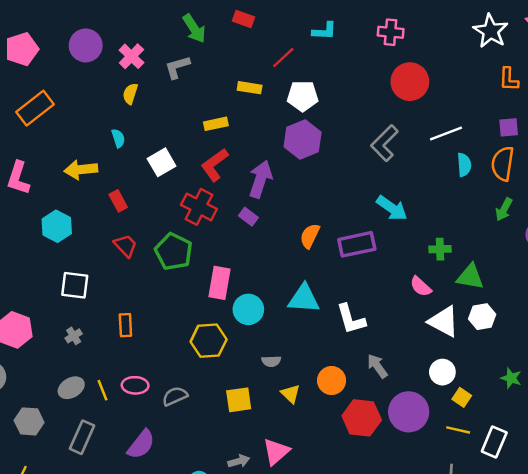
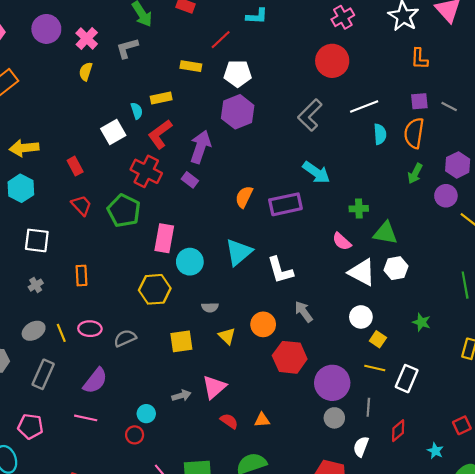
pink cross: (391, 32) -> (343, 17), moved, turned -35
cyan semicircle: (118, 138) -> (137, 111), moved
yellow arrow: (81, 170) -> (24, 148), moved
cyan triangle: (304, 299) -> (239, 252), turned -44
purple circle: (409, 412) -> (332, 383), moved

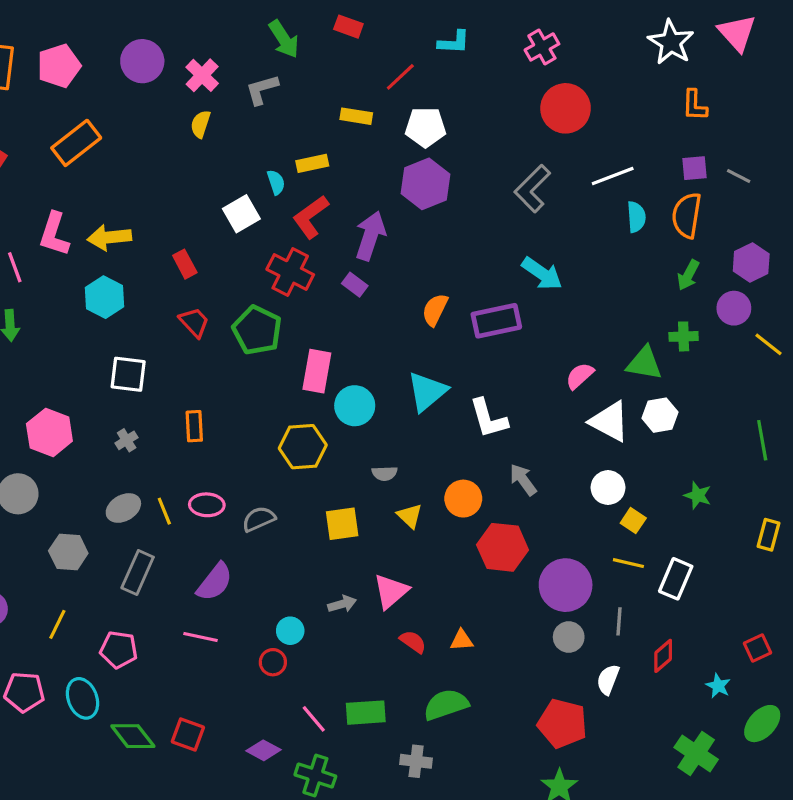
pink cross: (343, 17) -> (542, 47), moved
green cross: (359, 209) -> (684, 336), moved
pink semicircle: (342, 241) -> (580, 376), turned 96

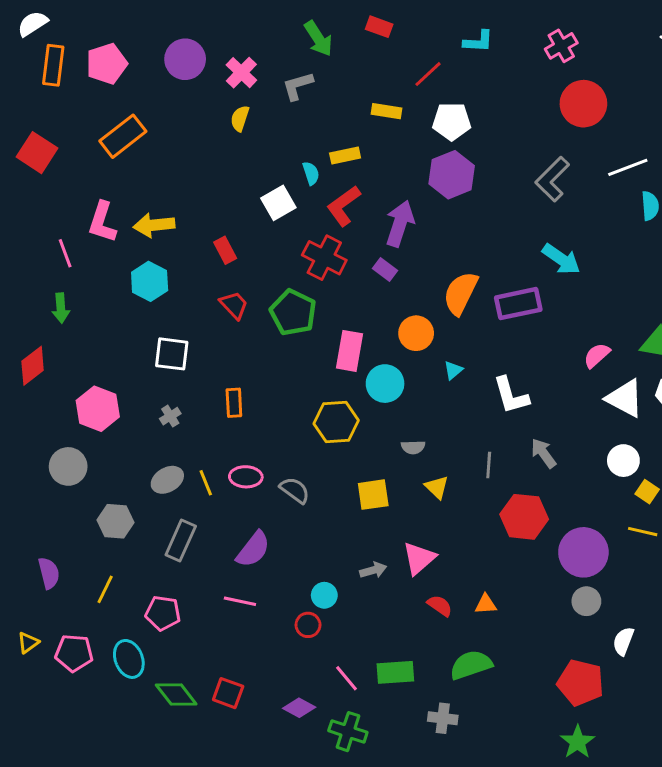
orange semicircle: (435, 310) -> (461, 293), size x1.4
cyan triangle: (427, 392) -> (453, 370), size x0.5
orange circle: (463, 499) -> (416, 333), moved
gray semicircle: (259, 519) -> (295, 490), turned 60
gray line: (619, 621) -> (489, 465), moved

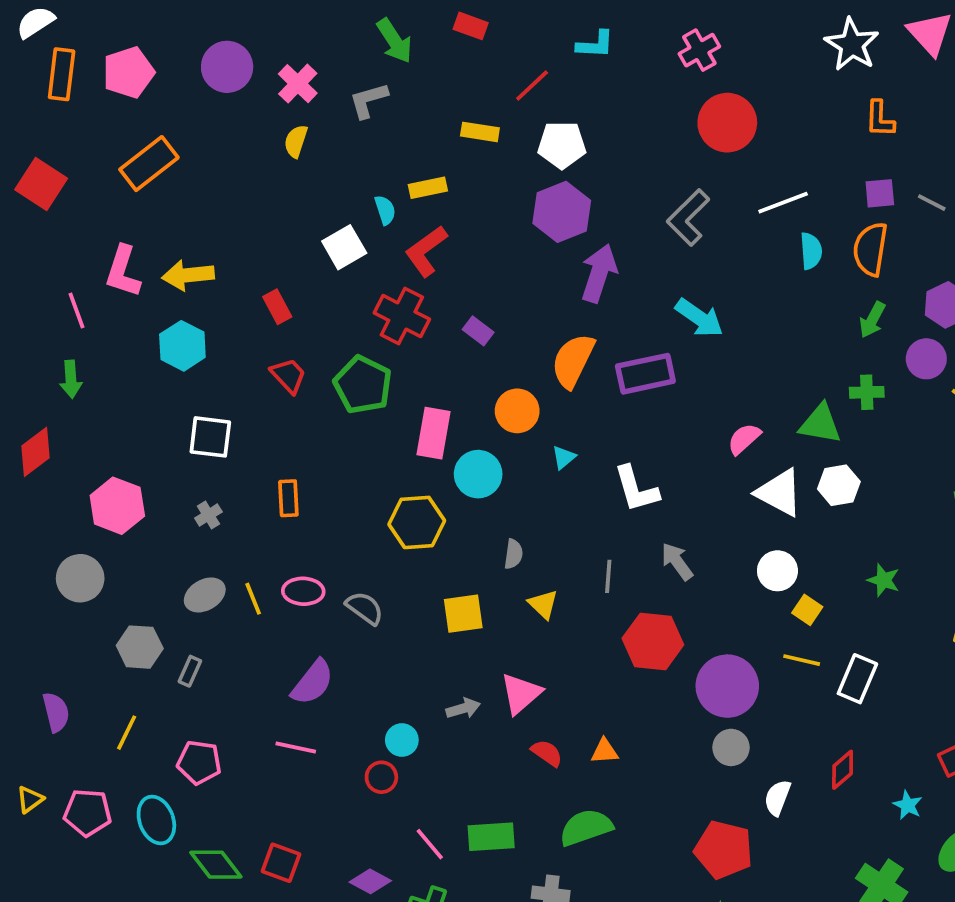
purple arrow: (400, 224) -> (599, 273), moved
gray semicircle: (413, 447) -> (513, 554), turned -80
gray rectangle: (181, 540) -> (190, 671), moved, size x0.6

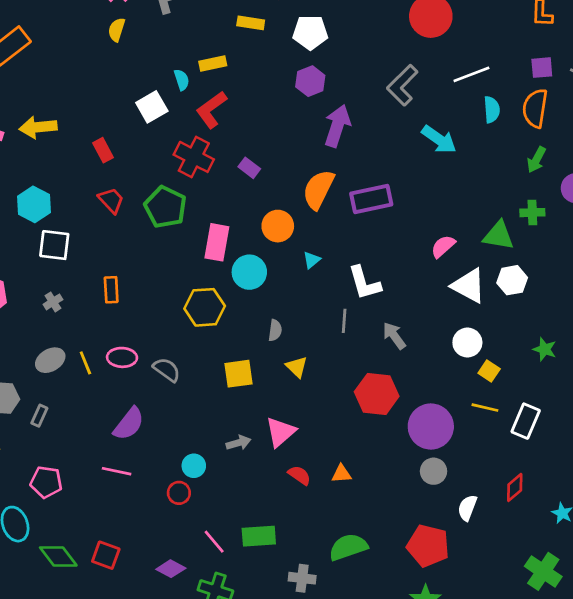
purple hexagon: (562, 212) -> (310, 81), size x0.7
cyan arrow: (699, 318) -> (439, 139), moved
cyan hexagon: (182, 346) -> (34, 204), moved
gray line: (608, 576) -> (344, 321), moved
green semicircle: (586, 827) -> (348, 547), moved

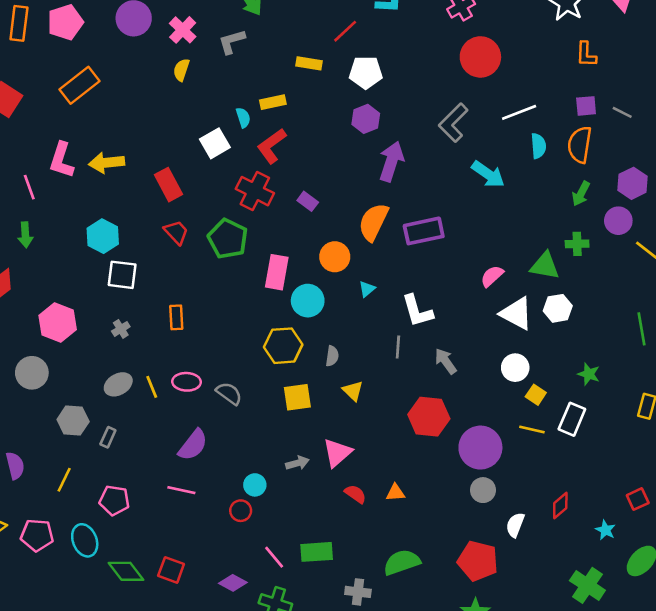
red rectangle: (103, 150) -> (168, 185), size x1.4
yellow hexagon: (205, 307) -> (283, 346), moved
white rectangle: (526, 421) -> (572, 419), moved

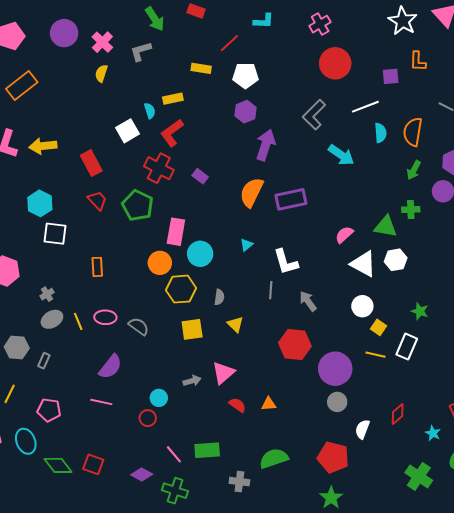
purple square: (586, 106) -> (391, 76), moved
orange circle: (335, 257) -> (160, 263), moved
gray cross: (121, 329) -> (47, 294), moved

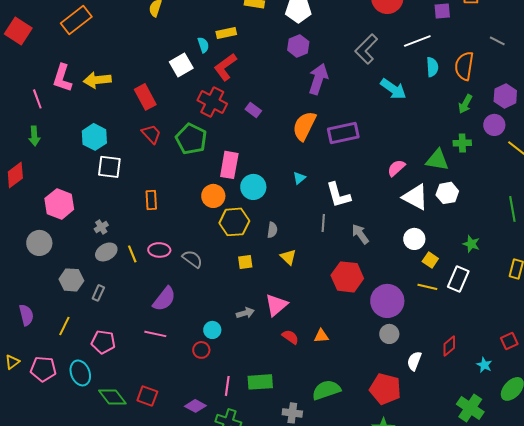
yellow square: (192, 329) -> (245, 262), size x0.7
pink line: (174, 454) -> (227, 386), turned 48

